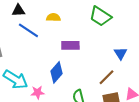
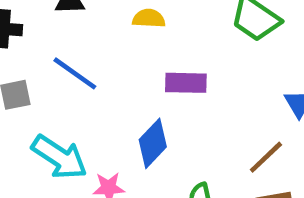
blue line: (28, 30) -> (75, 73), moved

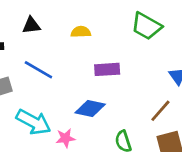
blue diamond: (153, 143) -> (90, 108), turned 64

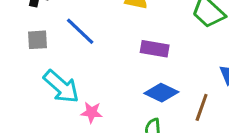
blue diamond: (90, 108) -> (161, 93), moved
brown line: (160, 111) -> (202, 107), turned -35

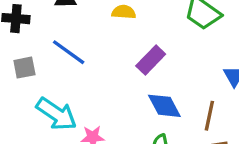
purple rectangle: (155, 49) -> (151, 60), turned -48
blue diamond: (161, 93) -> (164, 106), turned 44

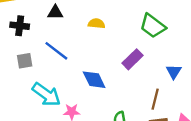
purple rectangle: (151, 60) -> (133, 59), moved
blue diamond: (164, 106) -> (94, 80), moved

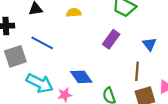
gray square: (25, 61) -> (15, 56), size x1.5
blue diamond: (94, 80) -> (81, 77), moved

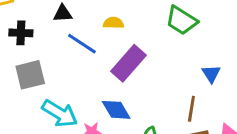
purple rectangle: (111, 39) -> (129, 63), moved, size x1.4
blue line: (42, 43) -> (82, 44), moved

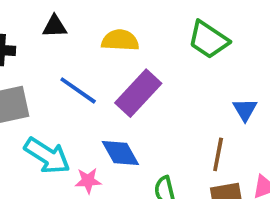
yellow semicircle: (113, 23) -> (120, 40), size x1.4
blue line: (82, 44) -> (78, 90), moved

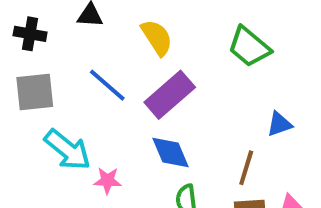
yellow semicircle: (120, 40) -> (157, 37), turned 48
blue triangle: (245, 110) -> (279, 124), turned 36
blue diamond: (120, 153) -> (171, 152), moved

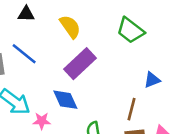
blue line: (107, 85) -> (24, 54), moved
blue diamond: (171, 152) -> (65, 100), moved

